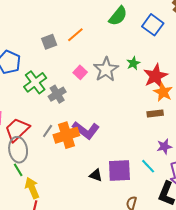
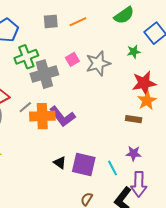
green star: (133, 63) -> (134, 52), moved
gray cross: (57, 94) -> (44, 74), size x1.5

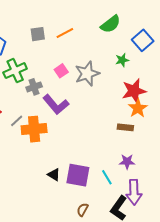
gray cross: (44, 74) -> (34, 87), size x0.6
purple L-shape: (62, 117) -> (56, 104), moved

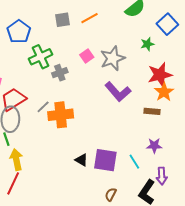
purple L-shape: (56, 104) -> (118, 92), moved
purple arrow: (134, 192) -> (162, 176), size x0.7

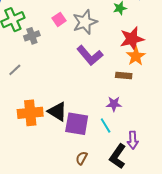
orange cross: (61, 115) -> (30, 113), moved
purple star: (154, 146) -> (114, 104), moved
black triangle: (81, 160) -> (57, 112), moved, size x1.5

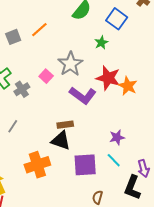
pink square: (59, 19) -> (46, 76), moved
red star: (132, 39) -> (108, 78), moved, turned -30
brown rectangle: (124, 76) -> (65, 125), moved
black triangle: (57, 112) -> (61, 141), moved

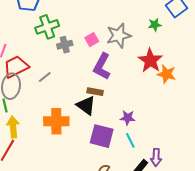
orange star: (128, 86) -> (167, 74), turned -30
purple L-shape: (83, 95) -> (102, 66), moved, turned 64
purple star: (117, 137) -> (128, 118), moved

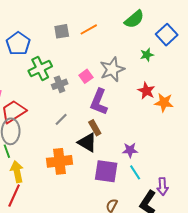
red star: (150, 60) -> (146, 91), size x0.7
gray line: (45, 77) -> (61, 119), moved
brown rectangle: (95, 92) -> (95, 128), turned 56

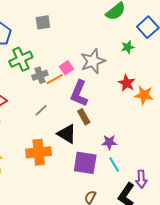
orange line: (89, 29) -> (55, 79), moved
brown rectangle: (95, 128) -> (84, 117), moved

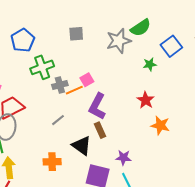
gray square: (43, 22) -> (76, 34), moved
gray star: (93, 61) -> (119, 41), moved
orange star: (144, 95) -> (160, 125), moved
orange cross: (39, 152) -> (52, 162), size x0.7

